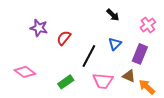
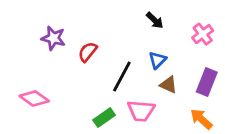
purple rectangle: (140, 54) -> (207, 82), moved
brown triangle: (129, 76) -> (168, 85), moved
green rectangle: (66, 82) -> (104, 118), moved

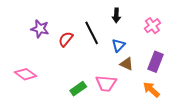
black arrow: (155, 20) -> (116, 15), turned 48
black line: (122, 77) -> (92, 33), moved, turned -55

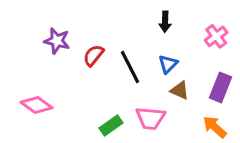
black line: (92, 33) -> (130, 67), moved

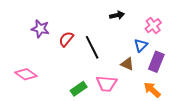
black arrow: (165, 22) -> (117, 15), turned -104
blue triangle: (168, 64) -> (141, 45), moved

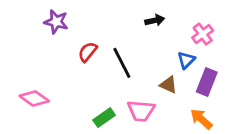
purple star: (40, 29) -> (56, 22), moved

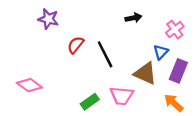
brown triangle: (168, 85) -> (145, 73), size x1.5

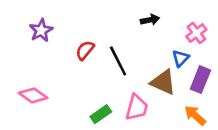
purple star: (48, 19) -> (41, 30), moved, turned 30
pink trapezoid: (122, 96) -> (137, 107), turned -80

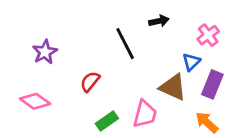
purple star: (41, 30) -> (45, 52), moved
red semicircle: (85, 50) -> (90, 82), moved
black line: (118, 61) -> (125, 44), moved

